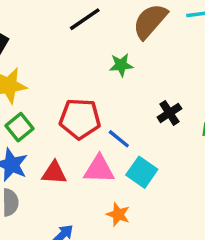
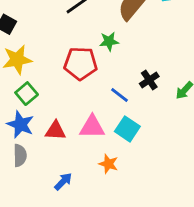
red pentagon: (80, 119) -> (81, 63), moved
blue line: (119, 139) -> (119, 95), moved

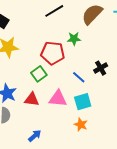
green square: (27, 94) -> (39, 74), moved
cyan square: (127, 129) -> (83, 102), turned 36
orange star: (108, 164) -> (81, 125), moved

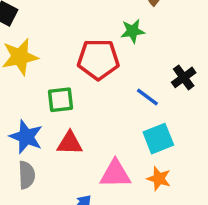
green square: (39, 74) -> (60, 100), moved, turned 35
pink triangle: (58, 99) -> (115, 174), moved

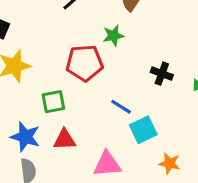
black cross: (184, 77) -> (162, 74), turned -30
blue line: (147, 97) -> (121, 107), moved
orange star: (159, 179) -> (170, 163), moved

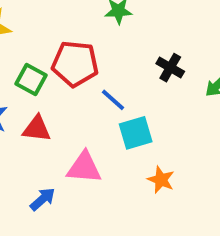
red pentagon: (84, 63) -> (75, 64), moved
green square: (53, 102) -> (31, 80), turned 30

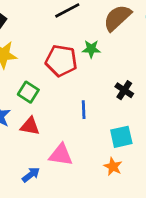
red pentagon: (75, 64) -> (61, 61), moved
blue line: (113, 100) -> (84, 110), turned 42
cyan square: (136, 133) -> (121, 137), moved

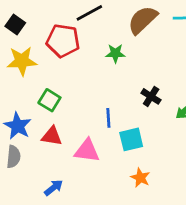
red pentagon: (61, 61) -> (63, 41), moved
cyan square: (121, 137) -> (131, 139), moved
pink triangle: (61, 155) -> (87, 151), moved

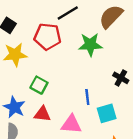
green star: (115, 53) -> (90, 45), size x1.5

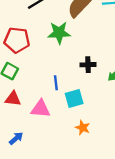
red pentagon: (47, 37) -> (17, 40), moved
black cross: (121, 78) -> (88, 65), turned -32

